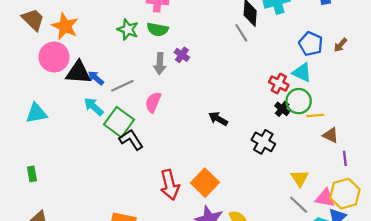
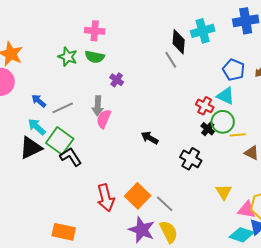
gray arrow: (160, 64) -> (98, 106), moved
black triangle: (78, 72) -> (31, 148), moved, turned -30
pink semicircle: (153, 102) -> (104, 119), moved
gray line: (299, 205) -> (165, 204), moved

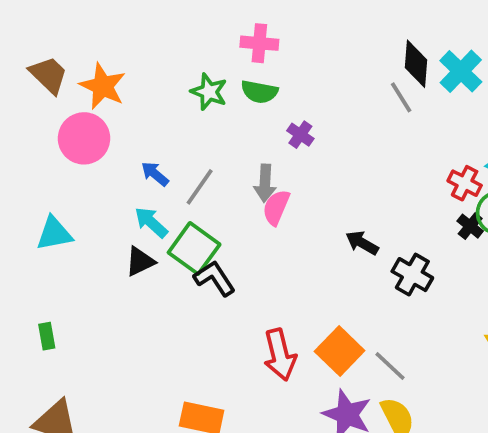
cyan cross: (203, 31) -> (461, 71), moved, turned -30
gray line: (63, 108) -> (200, 187), turned -30
black triangle: (31, 148) -> (140, 261), size x0.7
black cross: (191, 159) -> (412, 275), moved

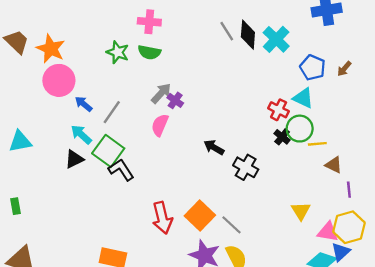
gray line: (401, 97) -> (227, 31), moved
purple cross: (300, 135) -> (175, 100), moved
pink circle: (84, 138) -> (59, 80), moved
gray arrow: (265, 183) -> (161, 93), moved, turned -140

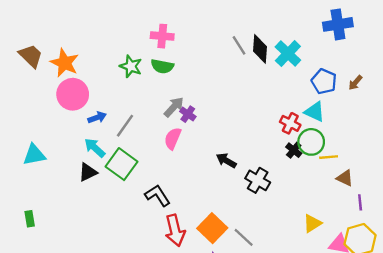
blue arrow: (84, 104) -> (97, 118), turned 120
black L-shape: (121, 170) -> (158, 195), moved
yellow triangle: (301, 211) -> (312, 223), turned 30

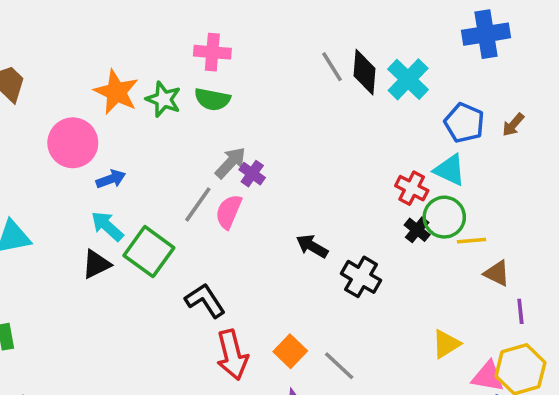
orange star: (65, 63) -> (116, 92), moved
gray line: (125, 126) -> (198, 204), moved
orange square: (212, 228) -> (290, 351), size x0.7

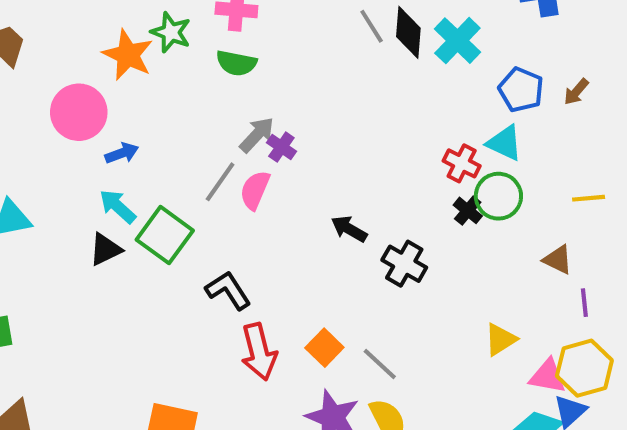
green star: (163, 99) -> (171, 32), moved
yellow line: (471, 241) -> (589, 198), moved

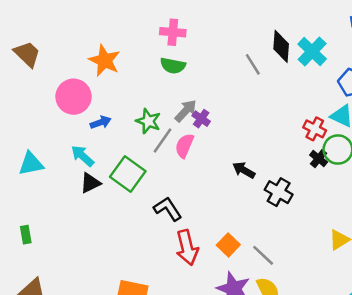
gray line: (372, 26) -> (253, 64), moved
green star: (171, 32) -> (148, 121), moved
cyan arrow: (118, 206) -> (83, 156), moved

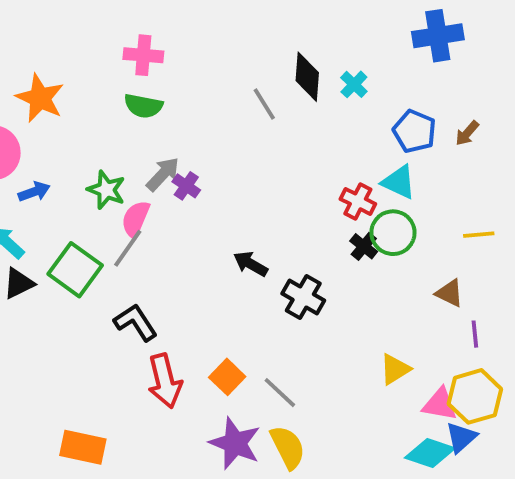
cyan cross: (312, 51) -> (354, 84), size x0.6
gray line: (163, 140) -> (128, 248), moved
pink semicircle: (184, 146) -> (136, 219), moved

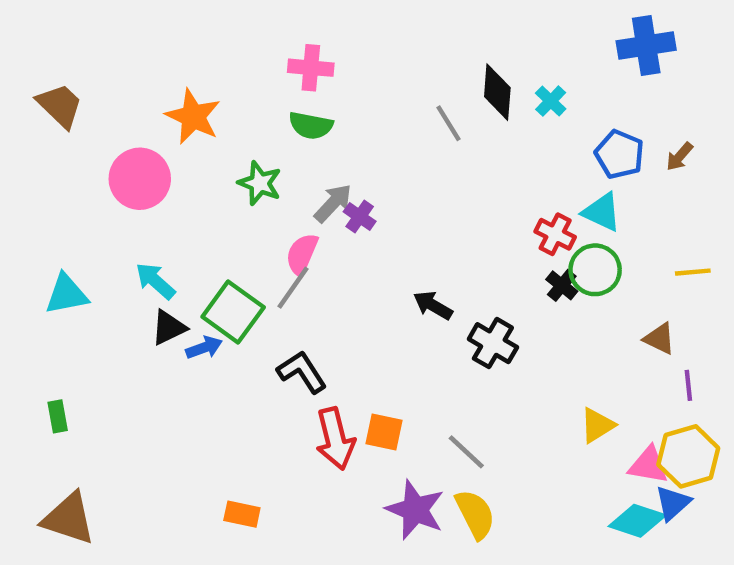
green star: (106, 190) -> (260, 183), moved
blue arrow: (34, 192) -> (204, 348), moved
orange square: (227, 377) -> (384, 432), moved, turned -32
orange rectangle: (83, 447) -> (242, 514), size x0.7

